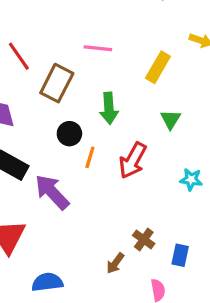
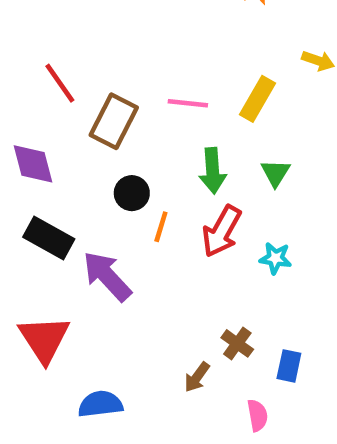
pink line: (98, 48) -> (188, 103), moved
green arrow: (109, 108) -> (213, 171), moved
cyan star: (191, 179) -> (275, 258), moved

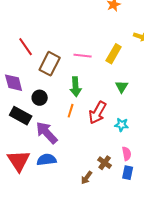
green arrow: (213, 171) -> (76, 87), moved
black circle: (132, 193) -> (40, 98), moved
blue semicircle: (100, 404) -> (47, 160), moved
pink semicircle: (257, 415) -> (127, 154), moved

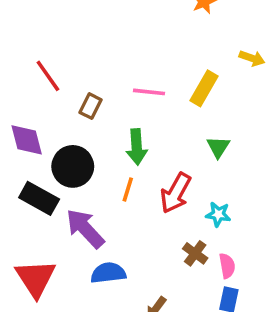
brown rectangle: (50, 64) -> (90, 106), size x0.6
black circle: (40, 98) -> (73, 166), size x1.5
blue semicircle: (47, 160) -> (108, 273), moved
brown cross: (105, 163) -> (195, 253), moved

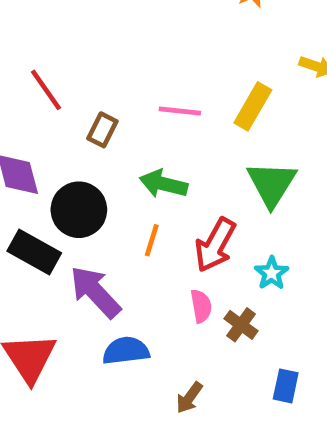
green arrow: (137, 147) -> (163, 184), turned 108
green triangle: (218, 147) -> (272, 184), size x1.6
cyan star: (218, 214) -> (272, 273), turned 30
pink semicircle: (227, 266) -> (201, 306), moved

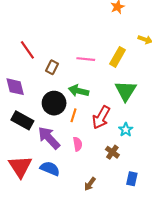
black circle: (79, 210) -> (54, 103), moved
pink semicircle: (201, 306) -> (78, 144), moved
blue semicircle: (126, 351) -> (50, 169), moved, turned 30

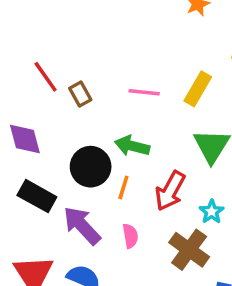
brown rectangle: (52, 67) -> (80, 94), moved, turned -56
brown cross: (112, 152) -> (189, 250), size x1.6

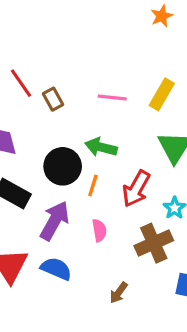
purple arrow: (82, 225) -> (55, 221), turned 72
brown cross: (189, 250) -> (154, 243), turned 30

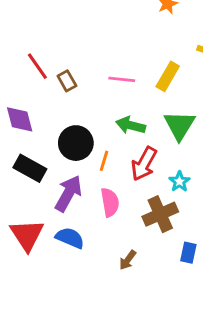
green arrow: (101, 147) -> (131, 125), moved
pink semicircle: (99, 230) -> (110, 202), size x1.4

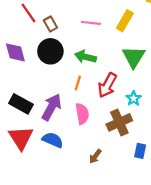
green arrow: (131, 125) -> (85, 57), moved
black circle: (76, 143) -> (50, 51), moved
black rectangle: (30, 168) -> (21, 104), moved

